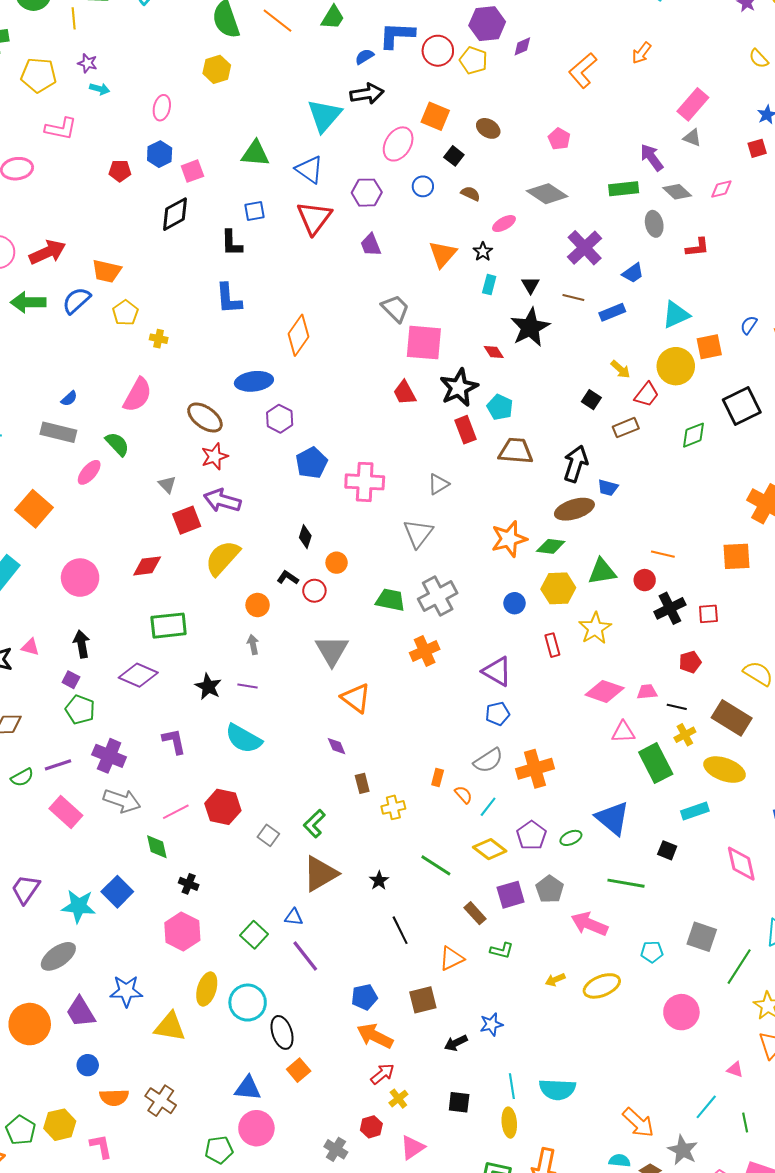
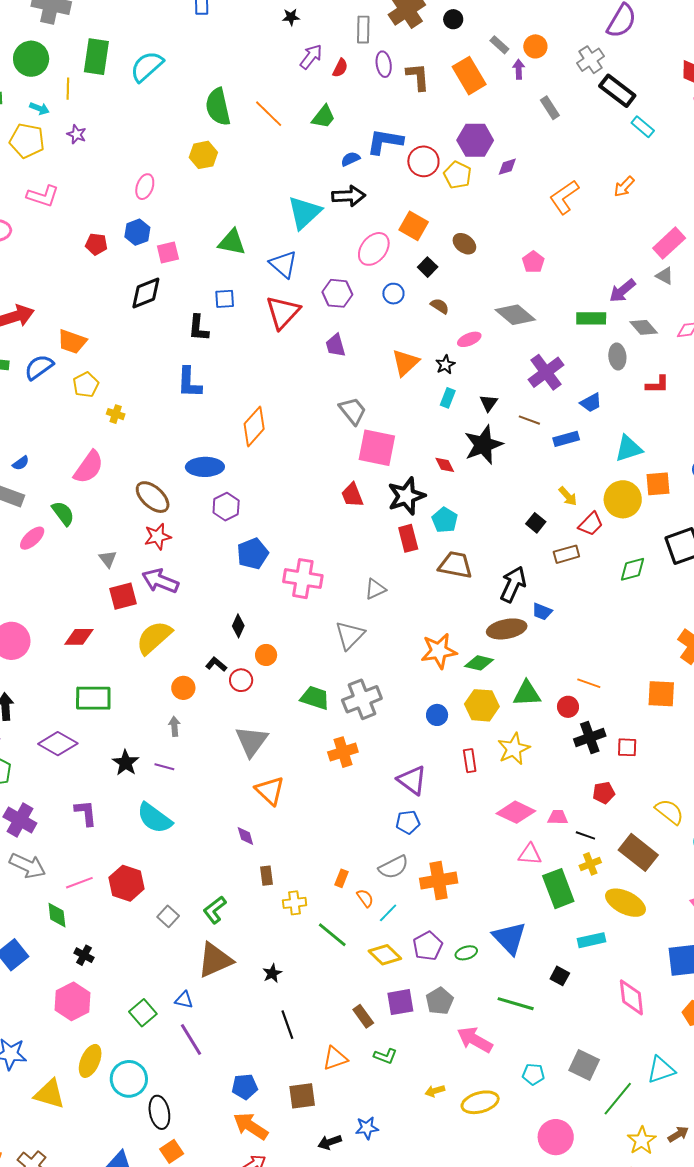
cyan arrow: (100, 89) -> (39, 108), moved
purple arrow: (652, 157) -> (622, 291), turned -100
green line: (436, 865) -> (332, 935), moved

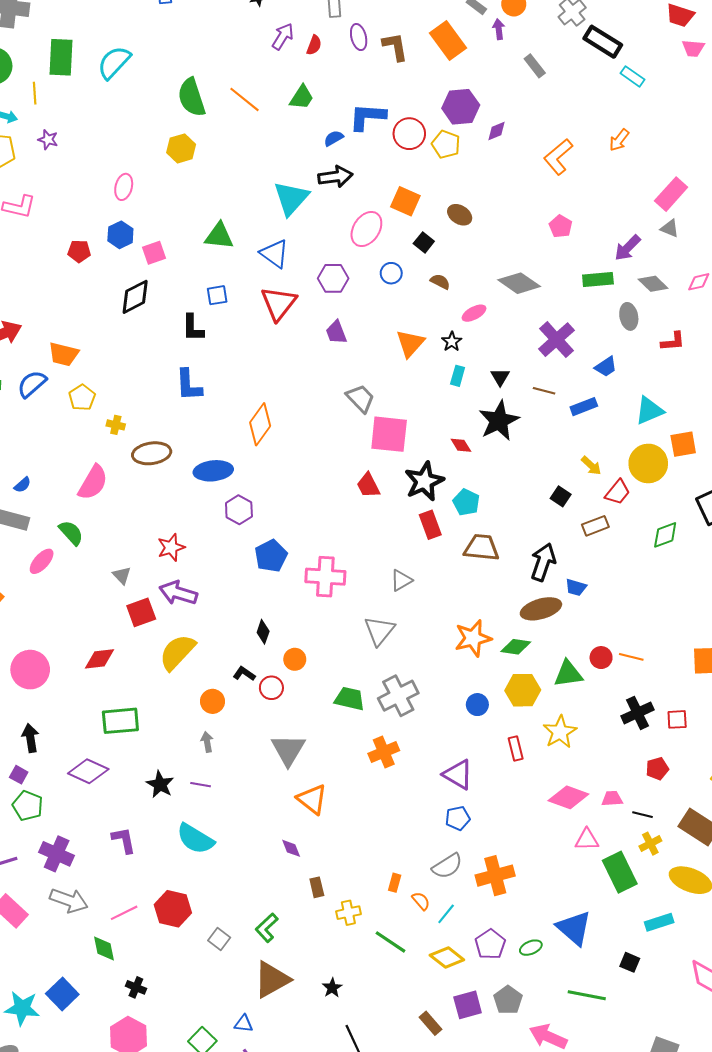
pink pentagon: (533, 262) -> (561, 226), moved
brown ellipse: (153, 497) -> (152, 453), moved, turned -45
red circle: (568, 707) -> (601, 658), moved

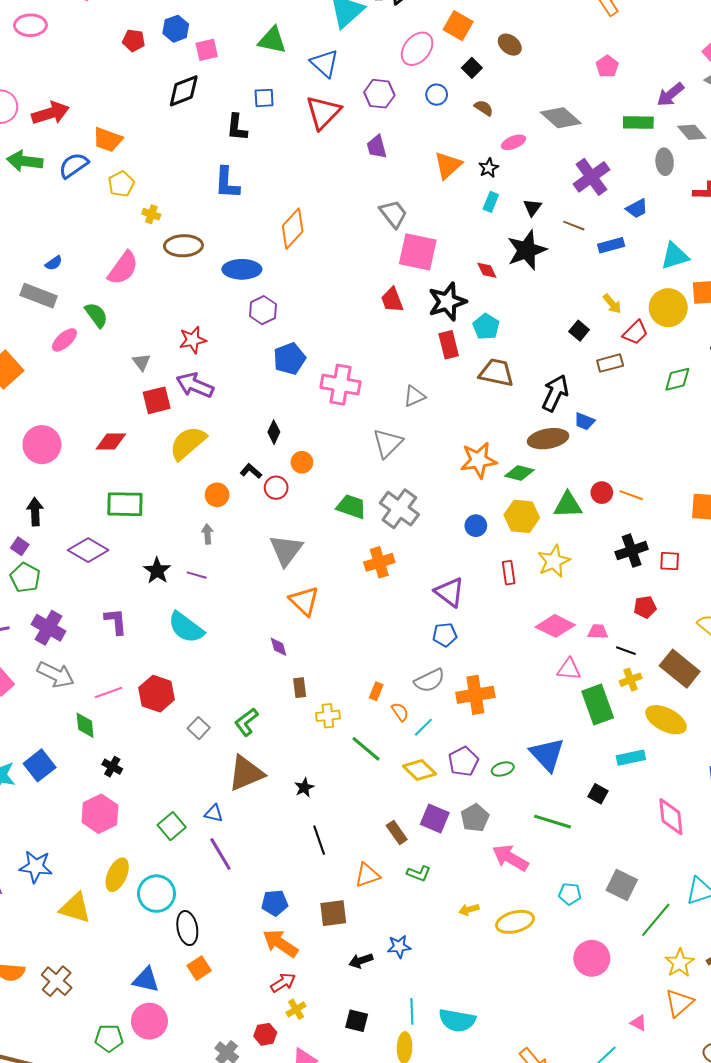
gray cross: (398, 696) -> (399, 509), turned -33
purple square: (468, 1005) -> (435, 818), turned 32

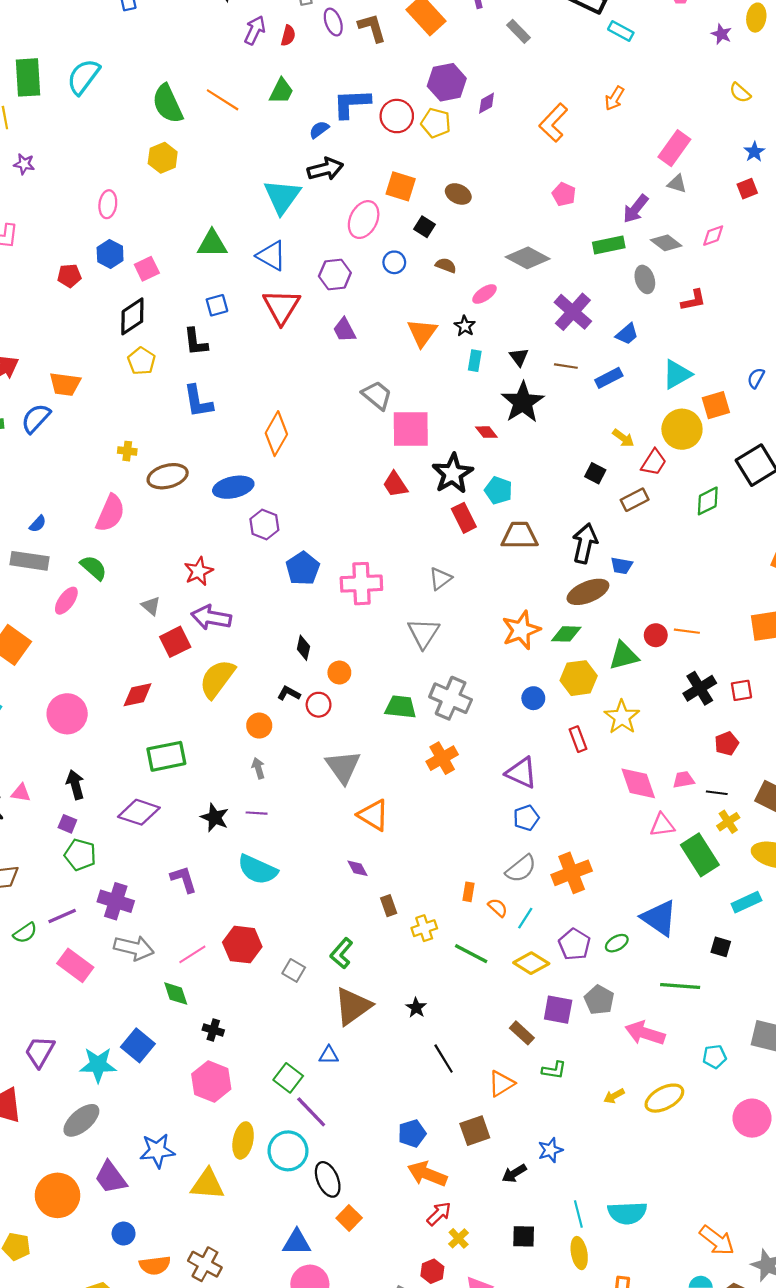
yellow pentagon: (121, 184) -> (142, 361), moved
pink diamond: (555, 626) -> (638, 783), turned 57
purple line: (220, 854) -> (311, 1112), moved

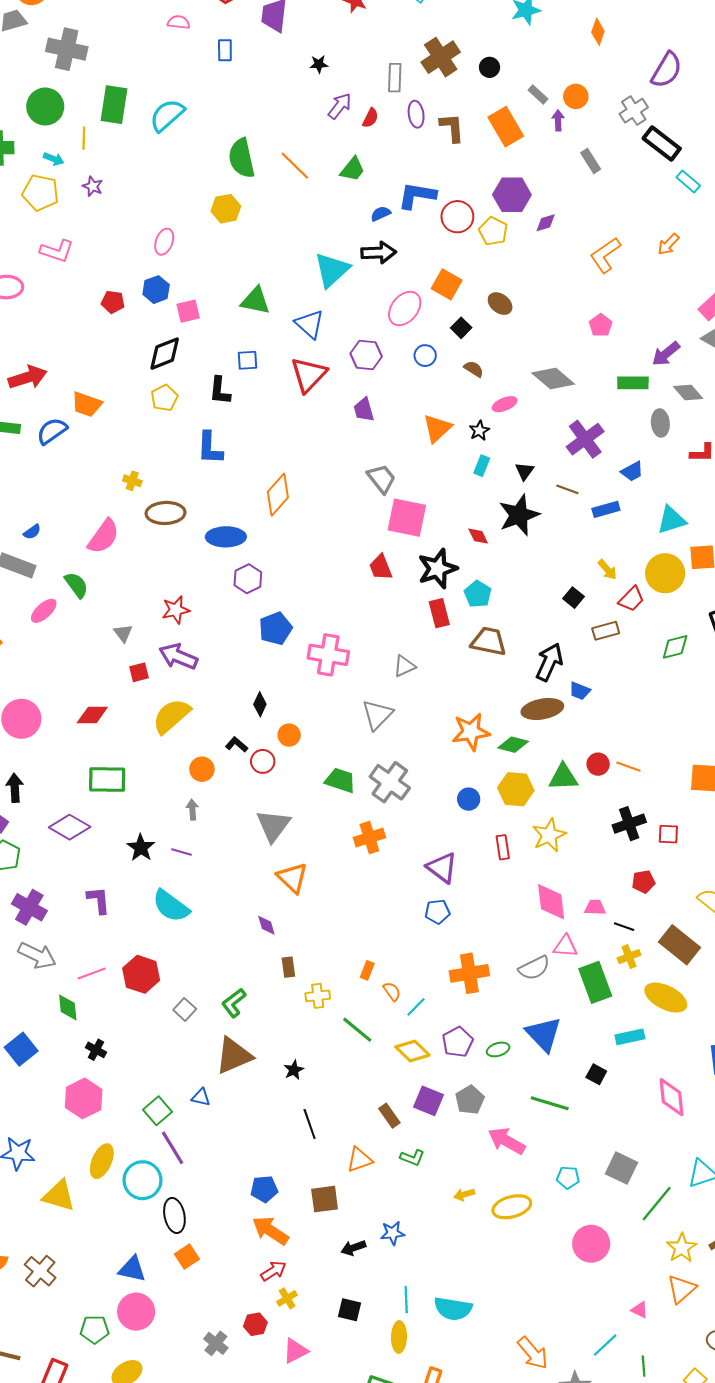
red square: (175, 642) -> (139, 672), size x0.7
gray semicircle: (521, 869) -> (534, 968), moved

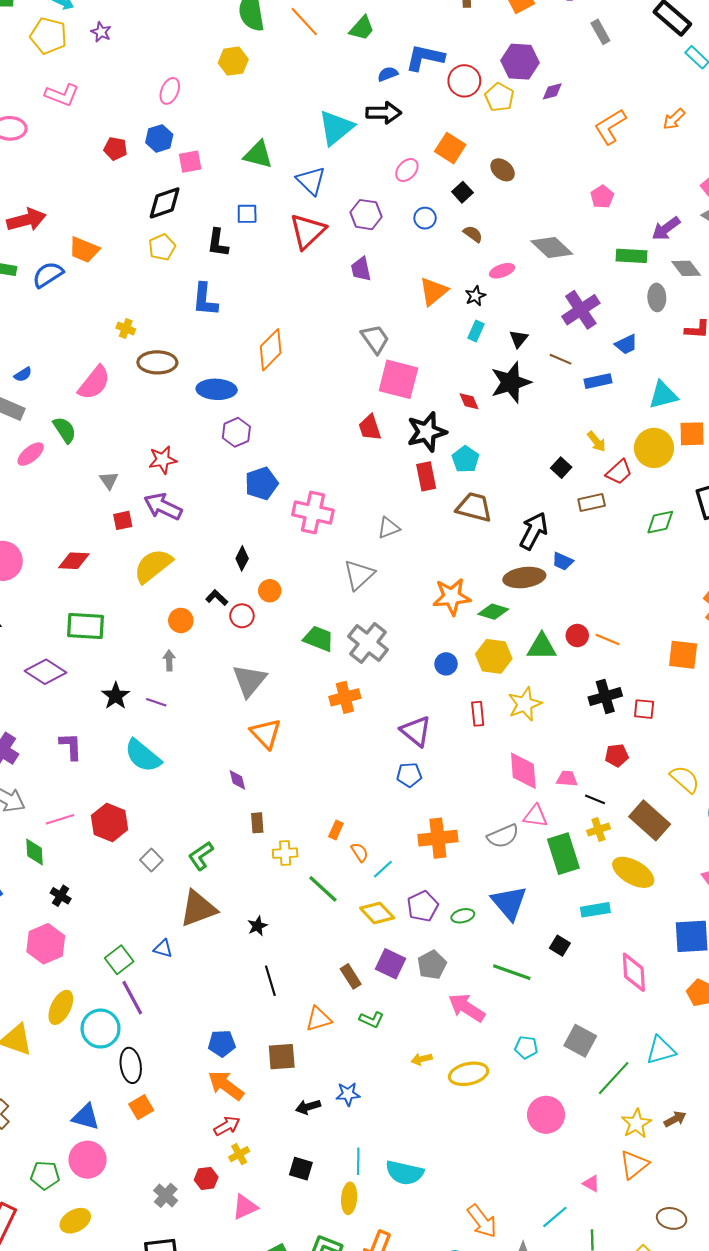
pink ellipse: (405, 309) -> (407, 170), size x0.7

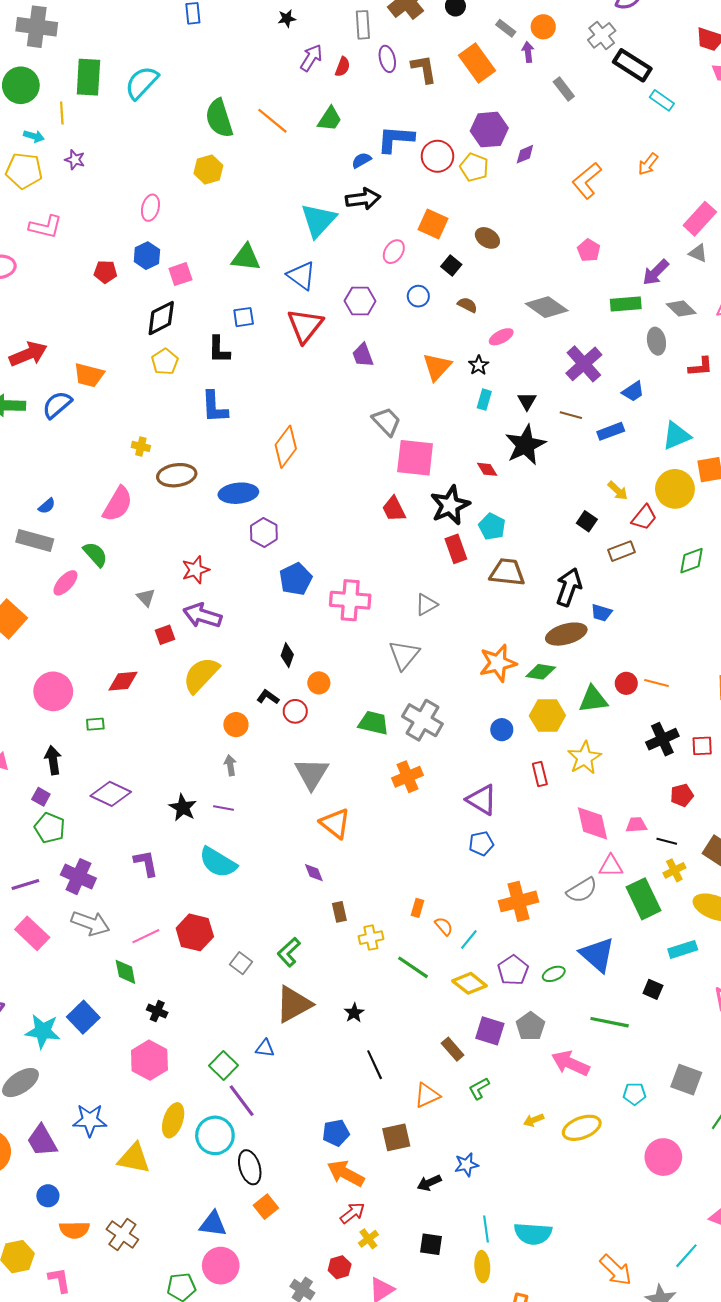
green rectangle: (86, 626) -> (95, 724), moved, size x0.5
green L-shape: (372, 1020) -> (479, 1088), turned 135

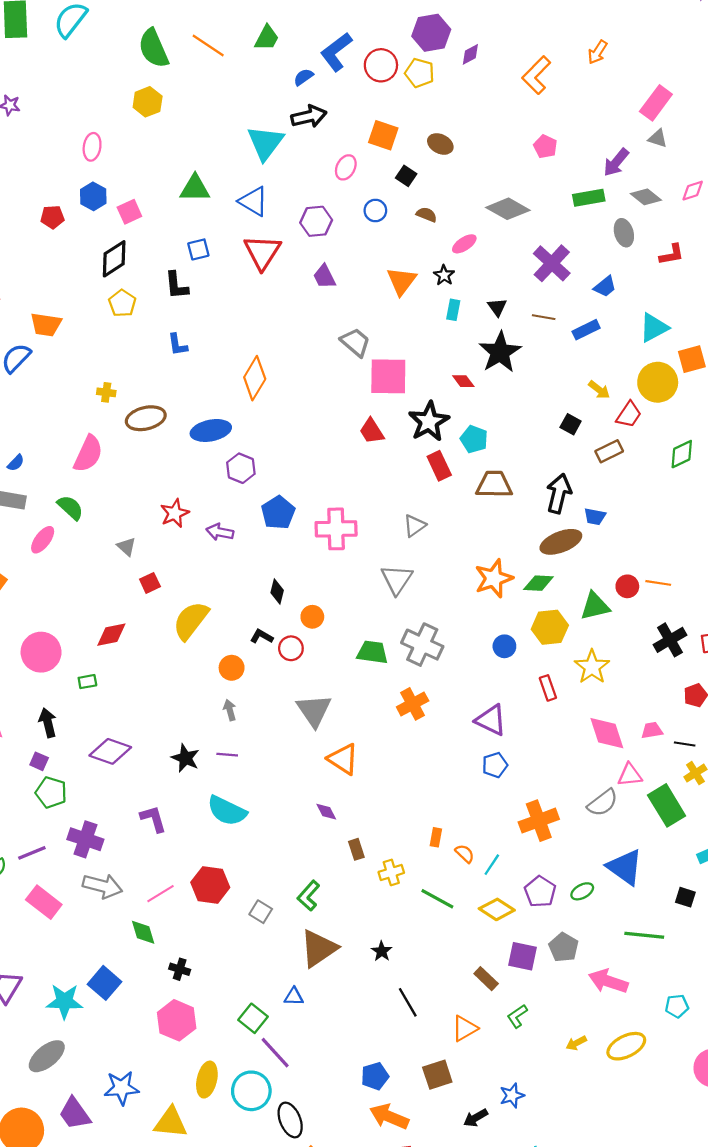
blue L-shape: (396, 139) -> (336, 52), turned -36
blue L-shape: (214, 407) -> (178, 345), size x0.7
purple arrow: (202, 616) -> (220, 532), moved, size x0.7

